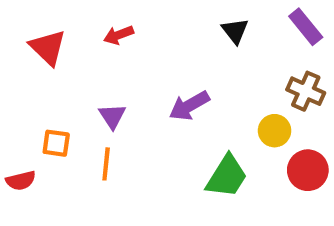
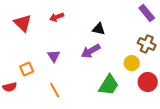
black triangle: (235, 31) -> (99, 29), moved, turned -40
orange square: (56, 143) -> (27, 69), turned -32
orange line: (106, 164) -> (55, 90), moved, turned -35

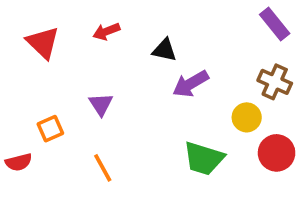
black triangle: (99, 29) -> (164, 50), moved
purple arrow: (91, 51) -> (191, 84), moved
green trapezoid: (109, 85) -> (204, 159), turned 75

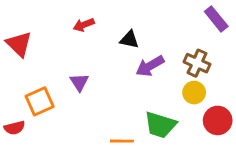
red triangle: (43, 43) -> (19, 44), moved
brown cross: (275, 82) -> (197, 63), moved
orange square: (50, 129) -> (40, 101), size x1.4
orange line: (103, 168) -> (122, 141), moved, turned -60

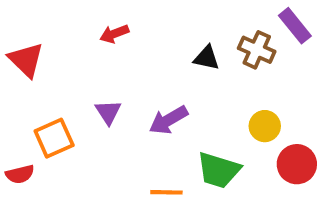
black triangle: (129, 40) -> (207, 58), moved
brown cross: (197, 63) -> (257, 50), moved
purple arrow: (150, 66) -> (168, 120), moved

